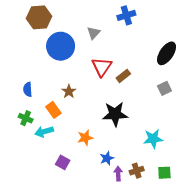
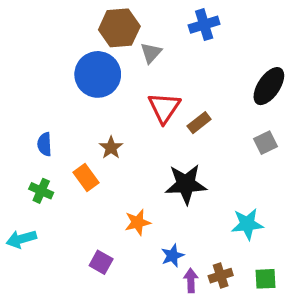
brown hexagon: (39, 17) -> (119, 28), moved
cyan arrow: (44, 132) -> (21, 239), moved

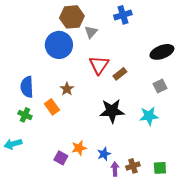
black ellipse: (269, 86) -> (162, 52), turned 35
blue semicircle: (45, 144) -> (27, 87), size x1.5
orange star: (138, 222) -> (79, 148), moved
cyan star: (247, 224) -> (149, 116), moved

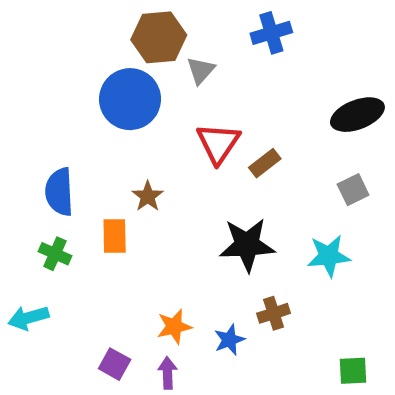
orange rectangle: (52, 107) -> (115, 236), turned 35
purple square: (61, 158) -> (115, 364), moved
brown cross: (133, 166) -> (274, 313), moved
purple arrow: (115, 169) -> (168, 373), moved

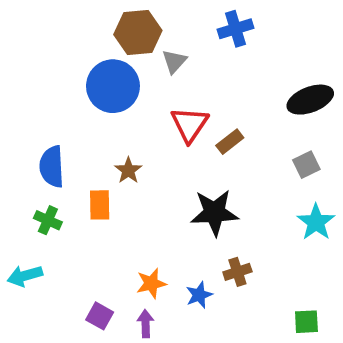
cyan star: (329, 256) -> (316, 222), moved, turned -30

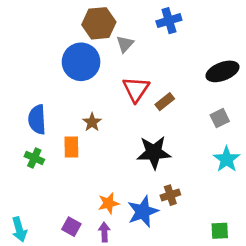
cyan arrow: (25, 276) -> (19, 229), moved, turned -90
blue star: (199, 295) -> (143, 212), size x1.6

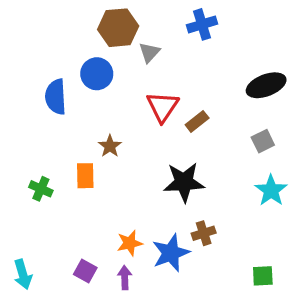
blue circle: (81, 62) -> (97, 74), size x0.7
blue semicircle: (37, 119) -> (56, 97), moved

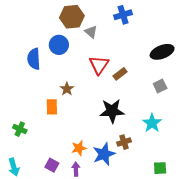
gray triangle: (149, 52) -> (91, 32), turned -32
green cross: (41, 189) -> (20, 129), moved
cyan star: (271, 190) -> (152, 123), moved

